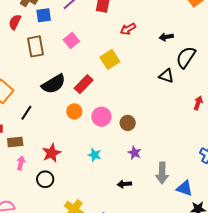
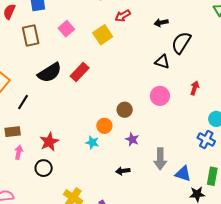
yellow square: (110, 59) -> (103, 35), moved
orange circle: (74, 111) -> (104, 126), moved
pink circle: (101, 117) -> (160, 96), moved

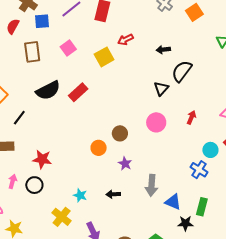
black triangle: (162, 62) -> (161, 89), turned 49
red star: (49, 142) -> (42, 159), turned 30
cyan star: (92, 142) -> (80, 195), moved
pink arrow: (19, 152) -> (13, 181), moved

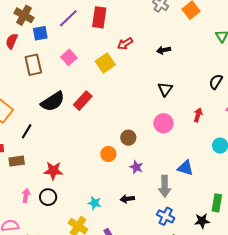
black semicircle: (182, 71) -> (216, 82), moved, size x0.7
blue cross: (199, 170) -> (166, 216), moved
blue triangle: (173, 202) -> (185, 168), moved

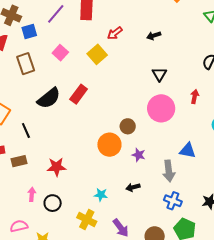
pink circle: (163, 123) -> (161, 108), size x1.4
black line: (27, 131) -> (26, 131), turned -49
orange circle: (108, 154) -> (109, 145), size x1.5
black circle: (48, 197) -> (53, 203), moved

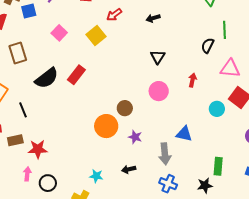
brown rectangle: (26, 64) -> (18, 53), moved
pink circle: (161, 108) -> (159, 91), size x0.7
red star: (56, 167) -> (38, 149), moved

